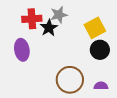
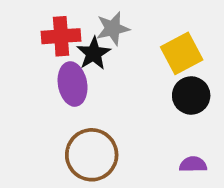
purple ellipse: (22, 50) -> (73, 84), moved
brown circle: (70, 80) -> (92, 155), moved

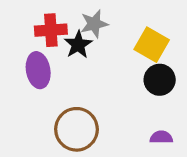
yellow square: (182, 53) -> (152, 45), turned -32
purple ellipse: (73, 84) -> (38, 70), moved

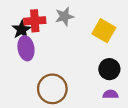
black star: (78, 45) -> (22, 30), moved
black circle: (160, 80) -> (109, 69), moved

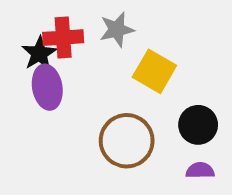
yellow square: (104, 31) -> (154, 71), moved
brown circle: (52, 89) -> (127, 141), moved

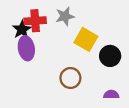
black circle: (198, 125) -> (110, 56), moved
brown circle: (127, 141) -> (70, 78), size x0.7

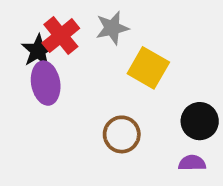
red cross: (35, 21) -> (61, 36), turned -35
black circle: (110, 56) -> (200, 121), moved

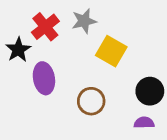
black star: (38, 51) -> (18, 50), moved
purple ellipse: (46, 83) -> (44, 78), moved

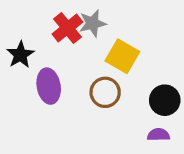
red cross: (45, 27) -> (67, 28), moved
brown circle: (91, 101) -> (105, 92), moved

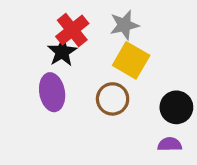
gray star: (93, 23) -> (124, 25), moved
black star: (20, 55) -> (62, 52), moved

